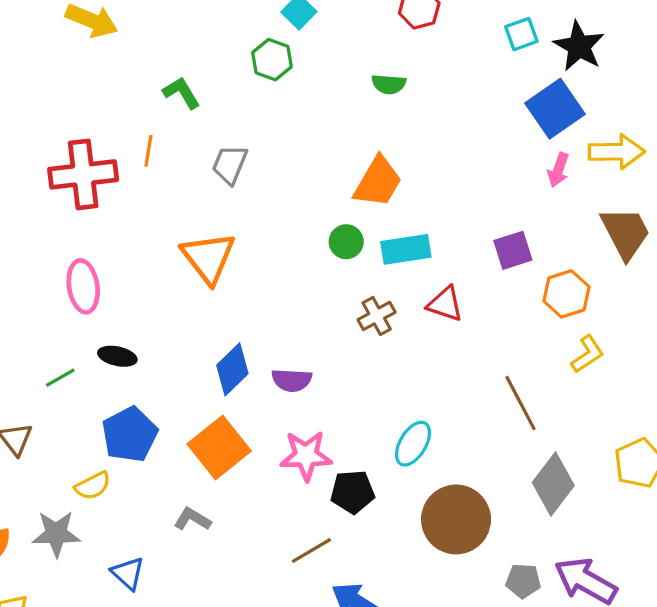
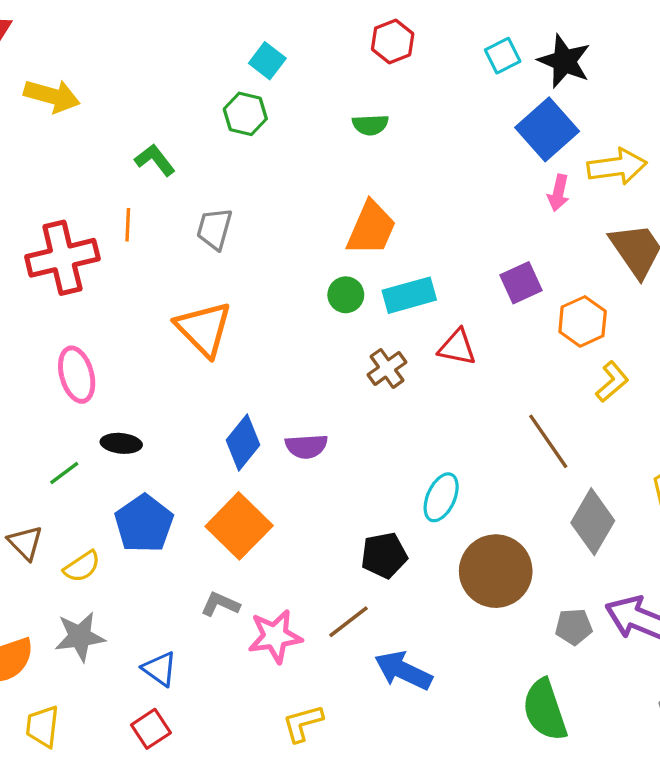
pink star: (306, 456) -> (275, 636), moved
yellow semicircle: (93, 486) -> (82, 567), moved

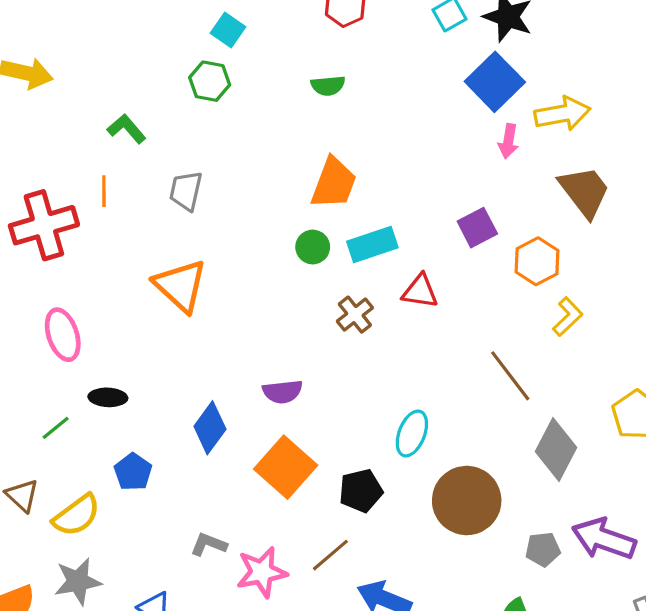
blue diamond: (243, 443) -> (210, 428), moved
blue pentagon: (144, 524) -> (133, 472), size x0.7
orange square: (239, 526) -> (286, 467), moved
yellow semicircle: (82, 567) -> (77, 515), size x1.4

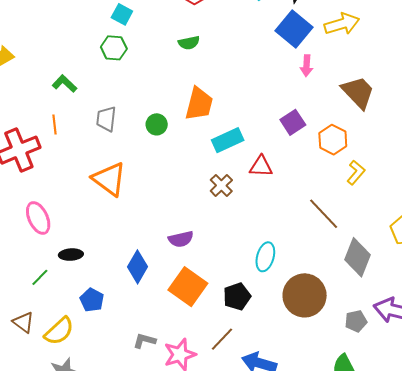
yellow arrow: (562, 114) -> (342, 24), moved
green circle: (313, 247) -> (157, 124), moved

